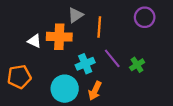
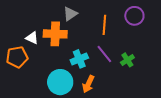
orange line: (99, 27) -> (104, 25), moved
orange pentagon: (19, 77) -> (17, 57), moved

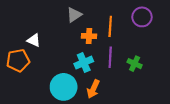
orange cross: (55, 34) -> (89, 36), moved, size x0.6
purple line: (104, 54) -> (110, 57), turned 42
green cross: (127, 60) -> (135, 64), turned -32

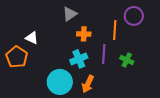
orange line: (110, 26) -> (115, 30), moved
orange pentagon: (18, 60) -> (17, 57), turned -30

